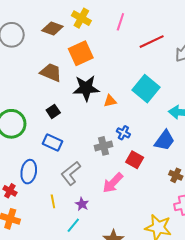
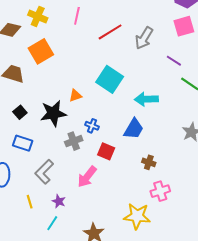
black star: (86, 88) -> (53, 113), moved

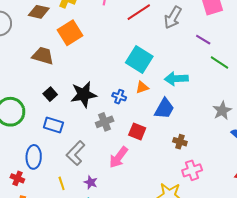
orange triangle: (75, 96) -> (142, 87), moved
blue cross: (92, 126) -> (119, 97), moved

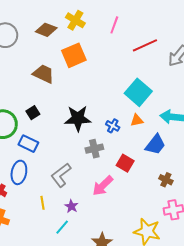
black square: (50, 94) -> (33, 113), moved
blue rectangle: (53, 125) -> (28, 144), moved

